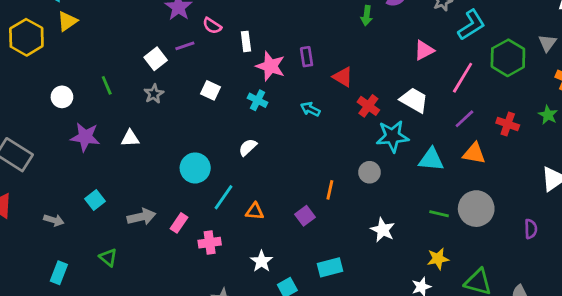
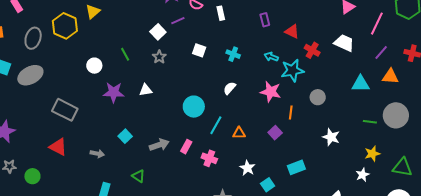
pink star: (270, 66) -> (271, 92), moved
cyan star: (392, 136) -> (292, 70), moved
pink cross: (210, 243) -> (209, 158), turned 35

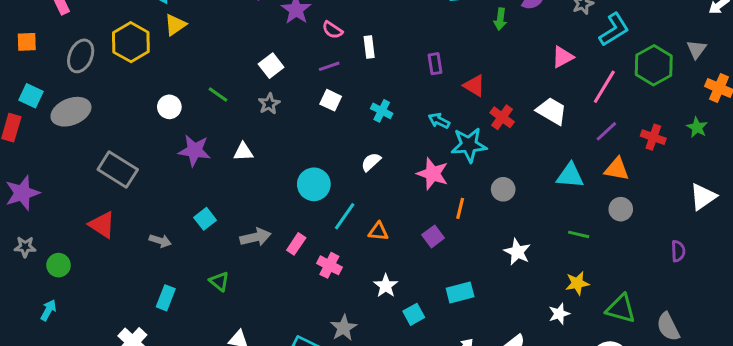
purple line: (178, 21) -> (329, 66), moved
green line: (125, 54) -> (218, 94), turned -32
gray circle: (396, 115) -> (621, 209), moved, size x0.6

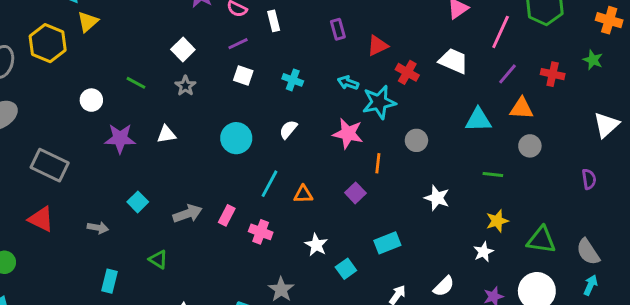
red triangle: (474, 86) -> (377, 46), turned -50
cyan circle: (314, 184) -> (236, 138), moved

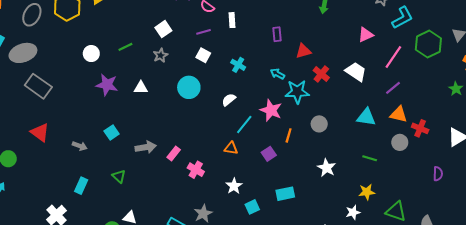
red cross: (553, 74) -> (420, 128), moved
green line: (136, 83) -> (125, 47), turned -64
cyan circle: (236, 138) -> (189, 87), moved
gray rectangle: (50, 165) -> (38, 86), moved
cyan line: (269, 184) -> (244, 124), moved

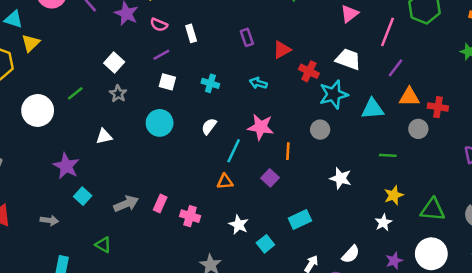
white circle: (91, 54) -> (38, 110), size x1.6
purple star: (107, 85) -> (66, 166), moved, turned 30
cyan star: (297, 92) -> (334, 94), moved

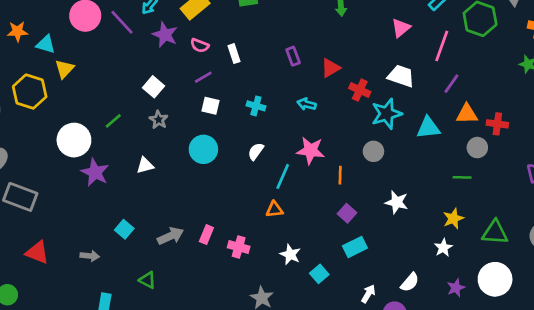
green line: (388, 155) -> (462, 177), moved
purple star: (66, 166) -> (95, 172), moved
purple square: (270, 178) -> (347, 213), moved

